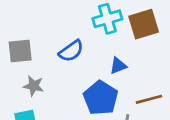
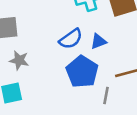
blue semicircle: (71, 51) -> (71, 39), moved

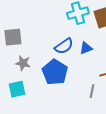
blue pentagon: (82, 72) -> (55, 72), moved

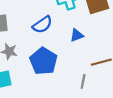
blue semicircle: (64, 46) -> (42, 25), moved

